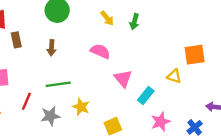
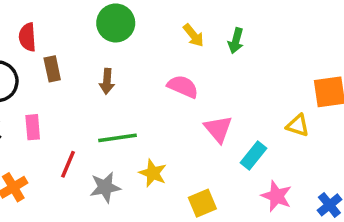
pink star: (161, 122) -> (276, 196), turned -30

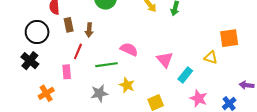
brown arrow: (107, 81) -> (89, 30), moved
pink semicircle: (183, 87) -> (129, 49), moved
pink rectangle: (33, 127) -> (67, 72), moved
red line: (68, 164) -> (78, 51), moved

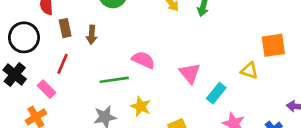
red line: (78, 51) -> (62, 64), moved
pink rectangle: (67, 72) -> (47, 89), moved, turned -40

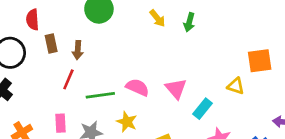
pink semicircle: (143, 60) -> (137, 87), moved
red line: (62, 64) -> (68, 79), moved
pink rectangle: (47, 89) -> (60, 123), moved, turned 42

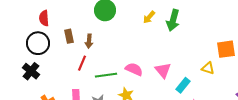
yellow arrow: (157, 18) -> (149, 17), turned 80
red semicircle: (33, 20) -> (44, 18), moved
green arrow: (189, 22) -> (173, 20), size x1.5

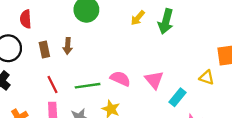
red semicircle: (44, 18) -> (26, 19), moved
brown rectangle: (69, 36) -> (44, 49), moved
red line: (82, 63) -> (53, 84), moved, turned -49

